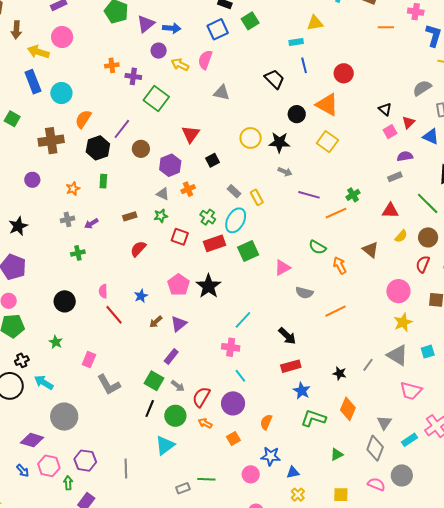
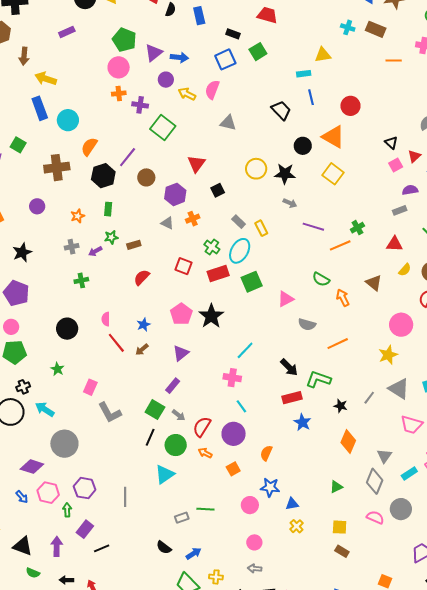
pink circle: (62, 37) -> (119, 67), moved
green star: (161, 216) -> (111, 237), moved
brown arrow: (156, 322) -> (142, 350), moved
yellow star: (403, 322) -> (388, 355), moved
green L-shape: (313, 418) -> (318, 379), moved

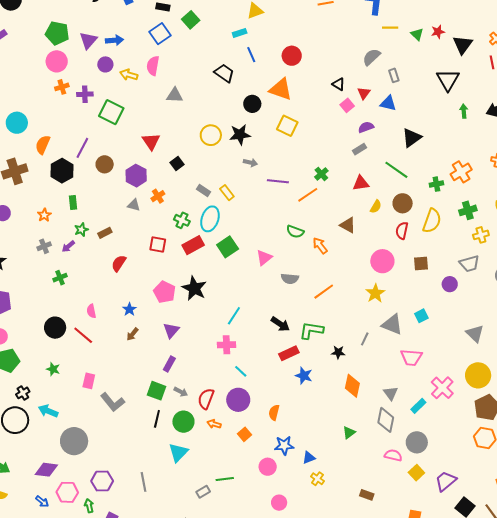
red line: (116, 343) -> (83, 335), moved
yellow square: (340, 527) -> (416, 473), moved, turned -35

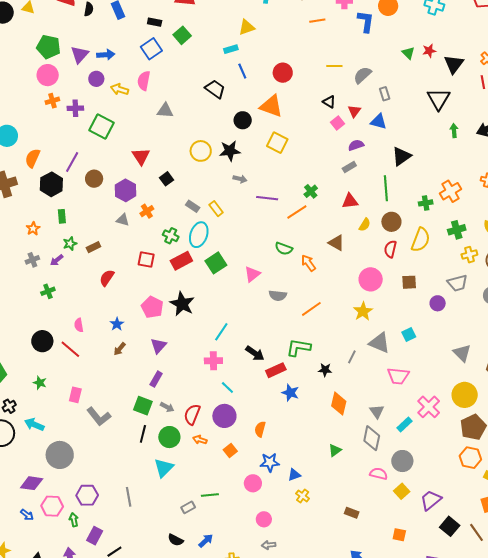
yellow line: (390, 28) -> (334, 66), moved
green line: (396, 170) -> (386, 188), turned 50
black arrow: (280, 324) -> (255, 353), moved

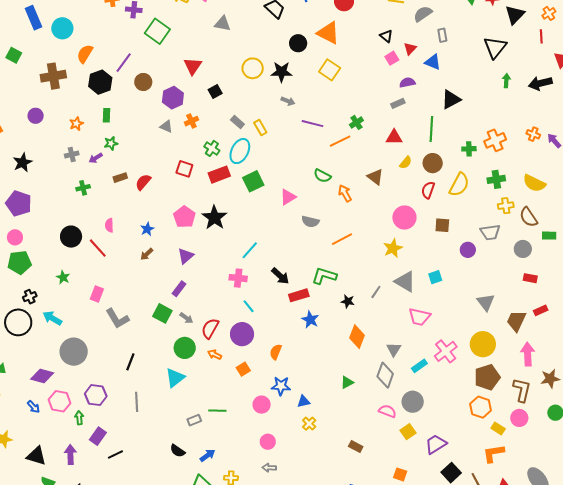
brown rectangle: (93, 247) -> (120, 178), moved
black line: (143, 434) -> (130, 362), moved

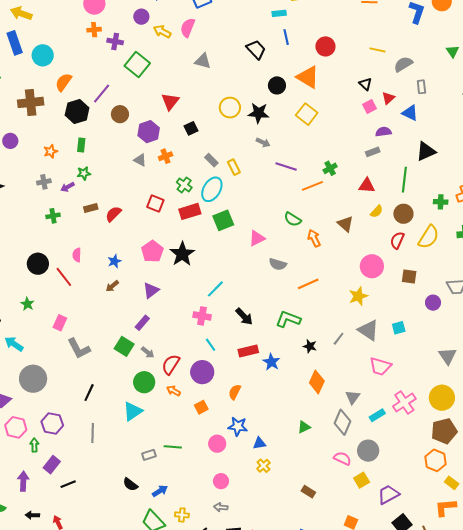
red rectangle: (299, 295) -> (248, 351), moved

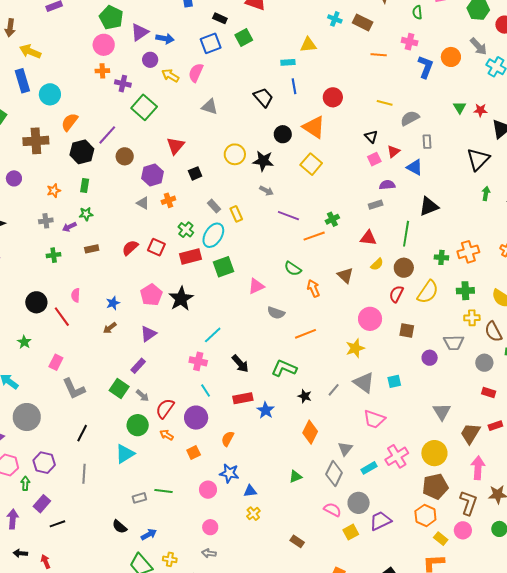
red semicircle: (113, 214) -> (130, 248), moved
purple trapezoid: (388, 494) -> (380, 521), moved

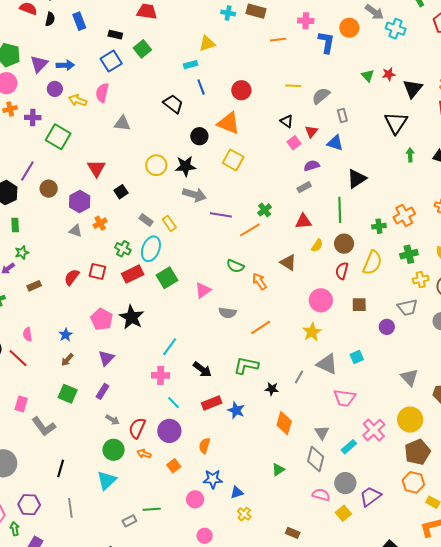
gray arrow: (266, 191) -> (194, 195), size x1.6
green square: (119, 389) -> (68, 394), moved

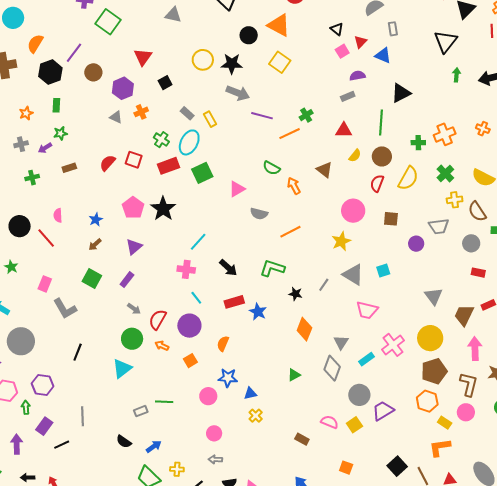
green cross: (409, 254) -> (445, 173), turned -36
pink semicircle: (321, 495) -> (330, 422), moved
gray line: (70, 508) -> (83, 416), moved

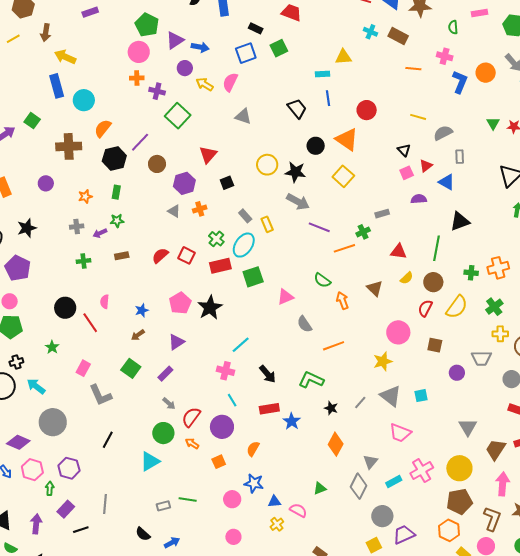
gray rectangle: (348, 96) -> (382, 214), moved
gray semicircle: (259, 214) -> (304, 324), turned 36
pink semicircle: (330, 422) -> (298, 510), moved

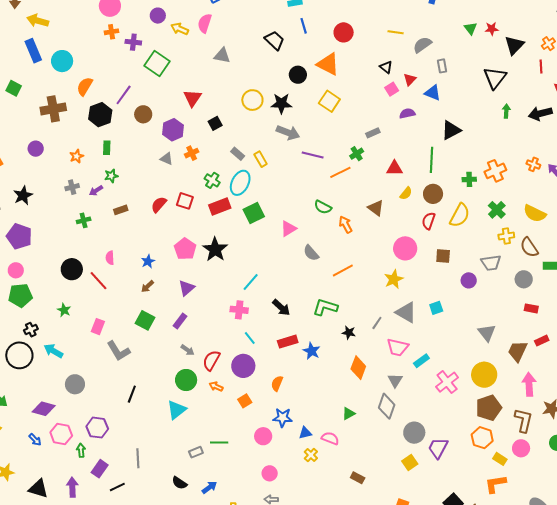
gray circle: (53, 422) -> (75, 384), size x0.7
pink trapezoid: (400, 433) -> (398, 347), moved
cyan rectangle: (394, 481) -> (421, 361), moved
purple trapezoid: (404, 535) -> (438, 448), turned -30

